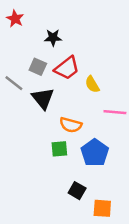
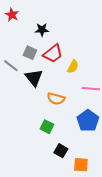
yellow semicircle: (92, 84) -> (73, 67), turned -120
green square: (59, 149) -> (47, 127), moved, turned 32
blue pentagon: (95, 153) -> (88, 121), moved

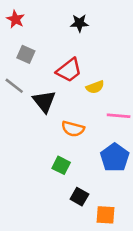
black star: (42, 30) -> (79, 23), moved
gray square: (30, 53) -> (26, 54), moved
yellow semicircle: (73, 67) -> (95, 87), turned 40

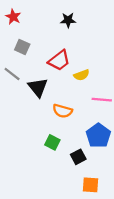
black square: (79, 197) -> (78, 157), moved, turned 32

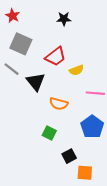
gray square: (22, 47) -> (21, 44), size x1.5
black square: (78, 157) -> (69, 156), moved

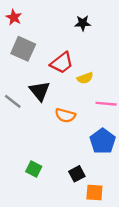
black star: (64, 19) -> (83, 23), moved
gray line: (12, 69) -> (13, 101), moved
green square: (49, 133) -> (34, 169), moved

